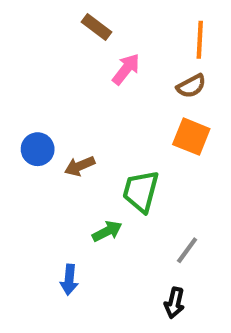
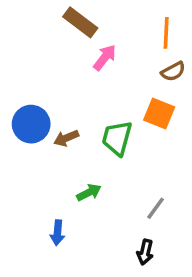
brown rectangle: (97, 27) -> (80, 22), size x1.4
brown semicircle: (191, 86) -> (173, 71), moved
blue circle: (38, 149) -> (31, 124), size x1.4
green trapezoid: (141, 191) -> (117, 138), moved

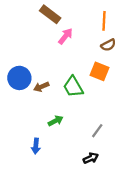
green trapezoid: (117, 138) -> (73, 87), turned -45
black arrow: (145, 252) -> (91, 158), turned -128

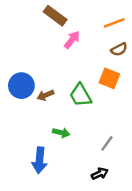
orange line: (104, 21) -> (114, 23), turned 66
green arrow: (56, 121) -> (61, 133), turned 40
blue arrow: (36, 146) -> (39, 160), size x1.5

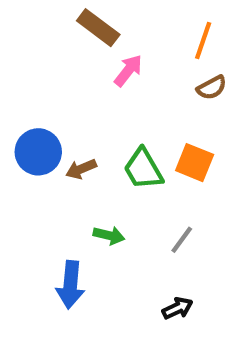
orange line: (114, 23) -> (203, 41), turned -50
orange square: (109, 78) -> (195, 163), moved
gray line: (107, 143) -> (182, 240), moved

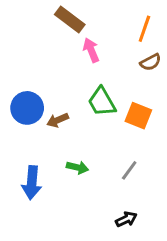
pink arrow: (128, 70) -> (91, 50), turned -60
green trapezoid: (143, 169) -> (102, 102), moved
blue arrow: (70, 285) -> (32, 183), moved

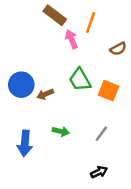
orange line: (144, 29) -> (91, 22), moved

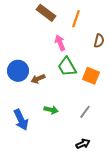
pink arrow: (71, 39) -> (60, 43), moved
brown semicircle: (118, 49) -> (99, 41), turned -48
blue arrow: (25, 143) -> (21, 120), turned -30

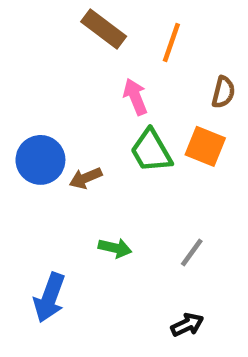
orange square: (91, 76) -> (205, 146), moved
blue arrow: (21, 120) -> (49, 298), moved, turned 45

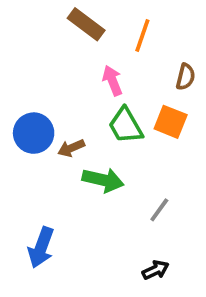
green arrow: (115, 248) -> (103, 180), moved, size x1.5

